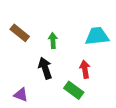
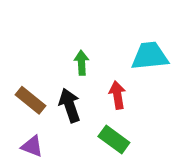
brown rectangle: (20, 33) -> (30, 100), moved
red arrow: (85, 69) -> (117, 95), moved

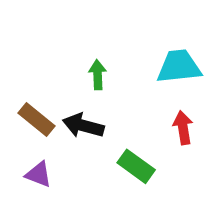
red arrow: (117, 95) -> (183, 128), moved
black arrow: (70, 105) -> (83, 126), turned -56

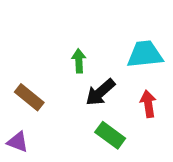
black arrow: (83, 126) -> (100, 92), moved, turned -56
purple triangle: (39, 174) -> (18, 142), moved

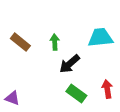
brown rectangle: (29, 97) -> (20, 42), moved
red arrow: (148, 104) -> (107, 89), moved

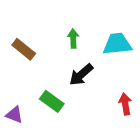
green arrow: (55, 42) -> (73, 39), moved
green rectangle: (76, 94) -> (52, 101), moved

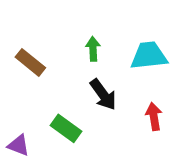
black arrow: (81, 75) -> (103, 95), turned -85
red arrow: (125, 104) -> (154, 117), moved

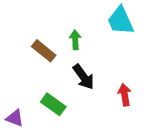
cyan trapezoid: (149, 56) -> (121, 21), moved, turned -108
brown rectangle: (30, 62) -> (44, 51), moved

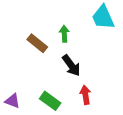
red arrow: (125, 95) -> (85, 95), moved
green rectangle: (53, 104) -> (50, 101), moved

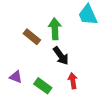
green arrow: (64, 34) -> (55, 29), size x1.5
purple triangle: (13, 101) -> (16, 77), moved

